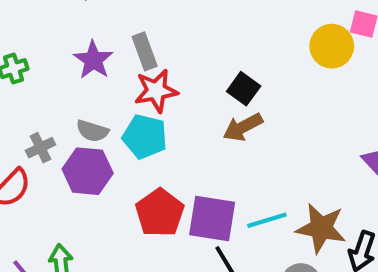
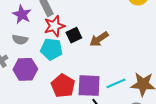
black square: (244, 89) -> (74, 35), moved, turned 35
gray semicircle: (92, 131) -> (20, 40), moved

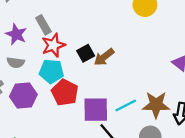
black square: (74, 35) -> (86, 53), moved
red pentagon: (63, 86) -> (65, 92), moved

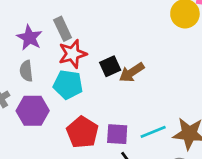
gray semicircle: (16, 63) -> (26, 71), turned 72
red pentagon: (65, 92) -> (82, 132), moved
purple square: (96, 110) -> (117, 134), size x0.7

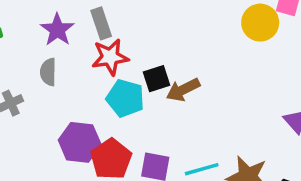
cyan pentagon: (68, 85) -> (125, 98), moved
purple hexagon: (33, 111) -> (80, 142), moved

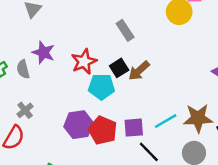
gray rectangle: (101, 23) -> (125, 30), moved
gray semicircle: (48, 72) -> (23, 69), moved

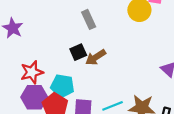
red star: (84, 62) -> (32, 72), moved
cyan pentagon: (101, 87) -> (62, 86), moved

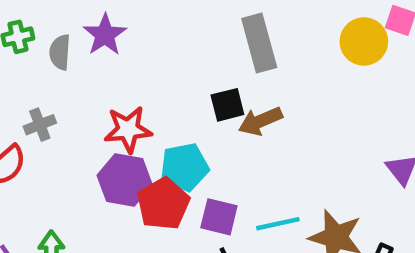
gray rectangle: (89, 19) -> (259, 43), size x1.4
cyan pentagon: (62, 86) -> (184, 167), turned -30

